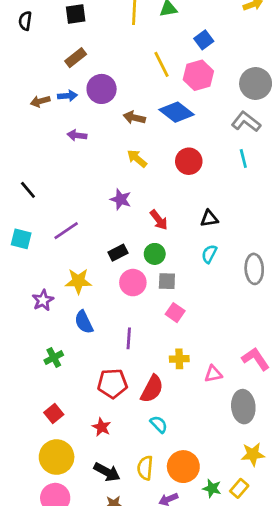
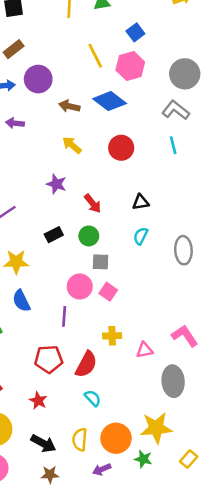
pink circle: (133, 283) -> (80, 287), moved
yellow star: (253, 454) -> (156, 428), moved, size x1.4
yellow rectangle: (239, 488) -> (189, 459), moved

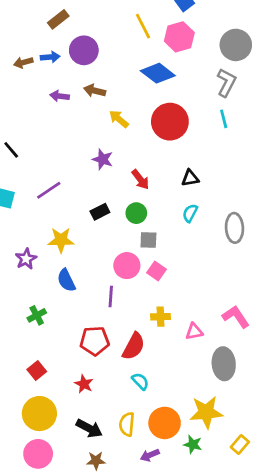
brown arrow: (69, 106) -> (95, 91), moved
gray L-shape: (176, 110) -> (226, 83), turned 80
red circle: (121, 148) -> (170, 122), size x1.4

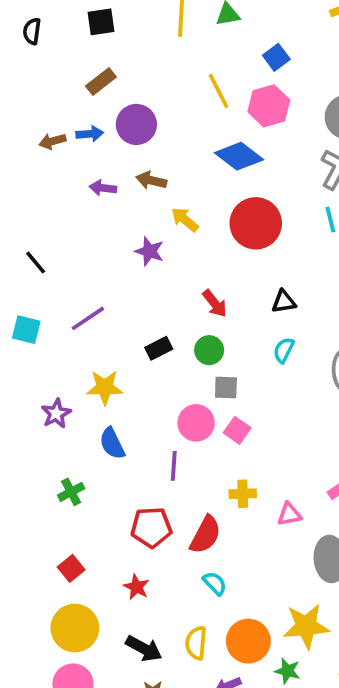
purple star: (103, 159) -> (149, 251), moved

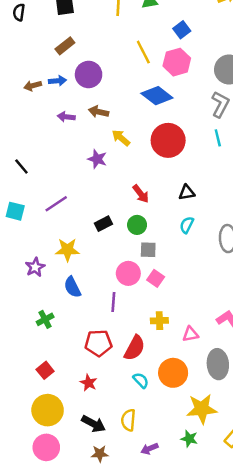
orange circle: (248, 641) -> (173, 373), moved

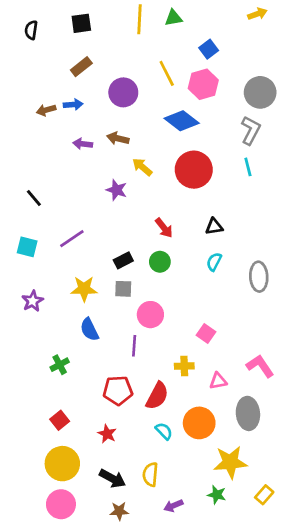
purple circle: (89, 74) -> (123, 92), moved
gray square: (148, 250) -> (123, 289), moved
purple star: (35, 267) -> (33, 301), moved
pink square: (156, 278) -> (206, 334), moved

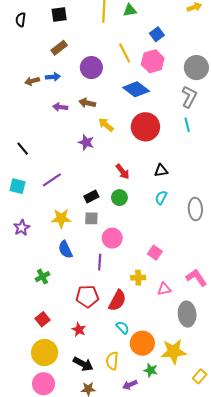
orange circle: (199, 423) -> (142, 343), moved
green star: (217, 495) -> (151, 370), moved

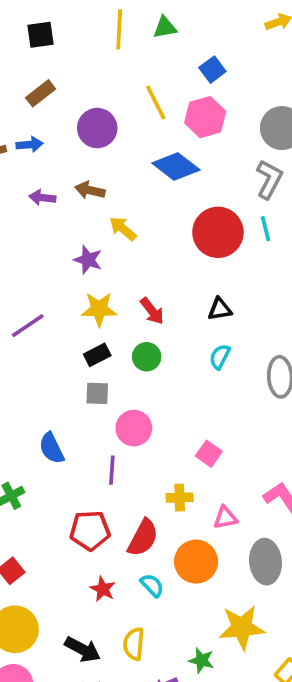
red circle: (145, 127) -> (218, 232), moved
yellow star: (61, 218) -> (99, 309), moved
red star: (79, 330) -> (103, 589), moved
orange circle: (142, 343) -> (196, 562), moved

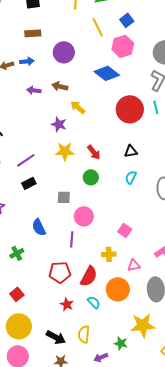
brown rectangle: (41, 93) -> (33, 33), turned 35
yellow line: (156, 102) -> (98, 27), moved
black rectangle: (97, 355) -> (29, 183), moved

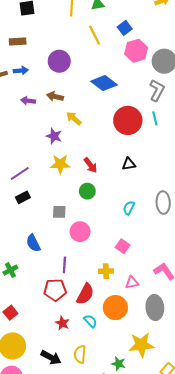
brown rectangle: (33, 33) -> (18, 41), moved
pink hexagon: (123, 46) -> (136, 51), moved
cyan semicircle: (131, 177) -> (129, 208), moved
purple line: (72, 239) -> (64, 265), moved

